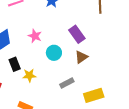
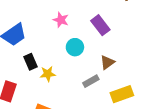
pink star: (35, 36) -> (61, 20), moved
brown triangle: (81, 57) -> (107, 62), moved

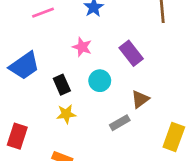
black rectangle: (31, 62) -> (62, 85), moved
yellow rectangle: (122, 94) -> (174, 137), moved, turned -50

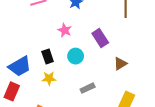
blue trapezoid: (24, 66) -> (20, 66), moved
brown triangle: (140, 99) -> (120, 64), moved

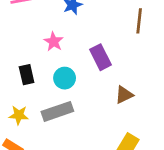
yellow star: (49, 78) -> (19, 115), moved
gray rectangle: (88, 88) -> (57, 111), moved, size x1.5

